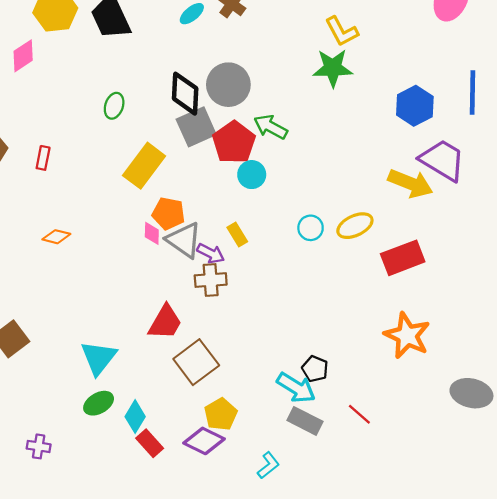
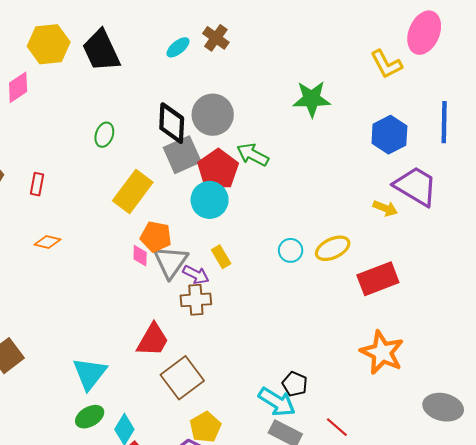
yellow L-shape: (342, 31) -> (386, 64), moved
cyan circle: (252, 175) -> (210, 200), moved, size x1.4
yellow arrow: (410, 183) -> (385, 208), size x0.6
orange diamond: (56, 237) -> (48, 242), moved
gray triangle: (184, 240) -> (171, 262), turned 30

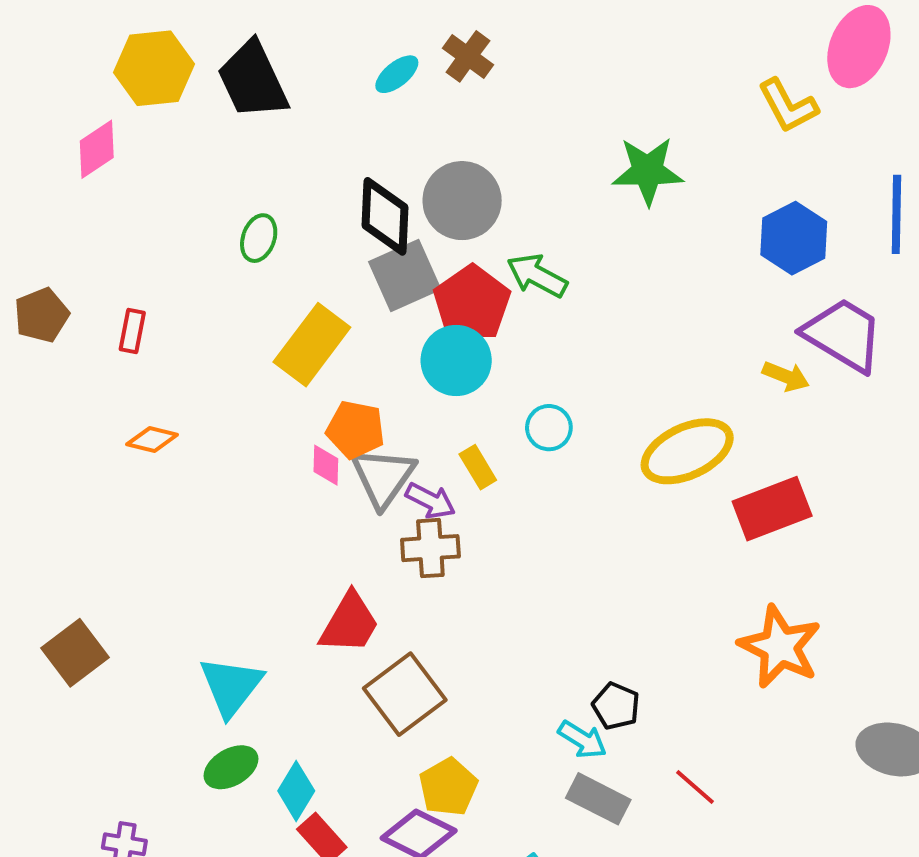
yellow ellipse: (333, 248) -> (687, 451), size x1.4
cyan circle: (291, 250) -> (549, 428), moved
cyan arrow: (277, 402) -> (582, 740), size x0.7

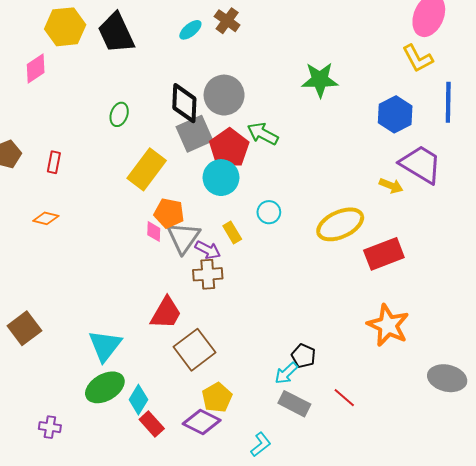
yellow L-shape: (788, 106) -> (418, 58), moved
orange diamond: (152, 439) -> (46, 218), moved
cyan arrow: (582, 740) -> (286, 373), turned 105
green ellipse: (231, 767) -> (105, 387), size x1.4

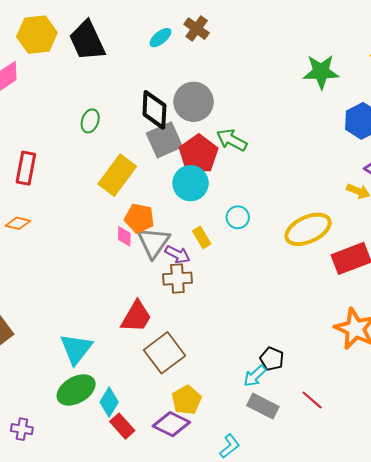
green star: (320, 80) -> (321, 72), moved
red rectangle: (54, 162) -> (26, 168), size x1.5

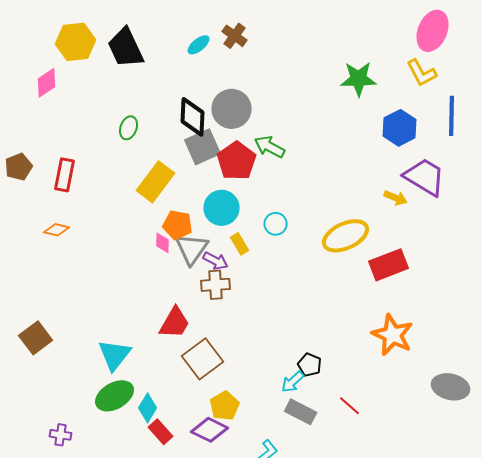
cyan circle: (191, 183) -> (222, 208), moved

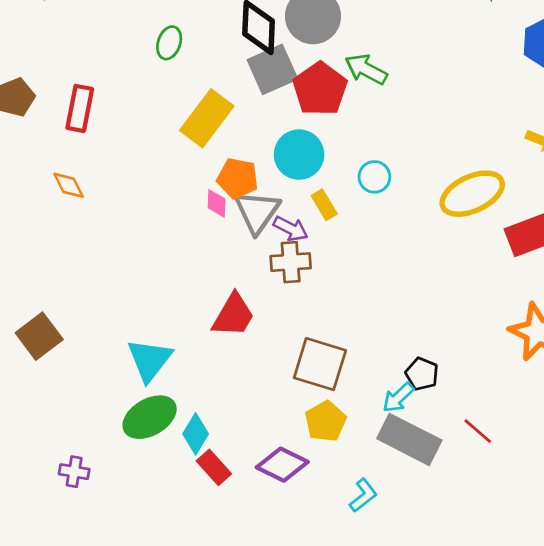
orange diamond: (57, 230) -> (69, 185), turned 50
brown square: (203, 359) -> (320, 364), moved, turned -36
yellow pentagon: (225, 406) -> (326, 421), moved
gray rectangle: (301, 412) -> (409, 439), size x1.4

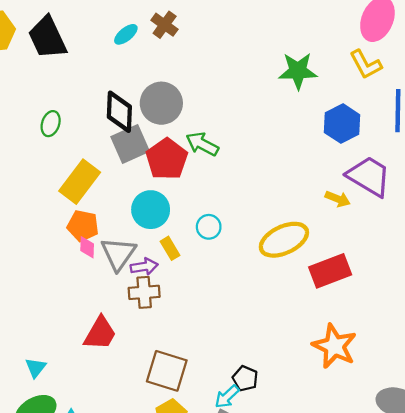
orange pentagon: (238, 178) -> (83, 226), moved
purple arrow: (291, 229) -> (144, 267), turned -36
cyan triangle: (150, 360) -> (36, 368), size x0.6

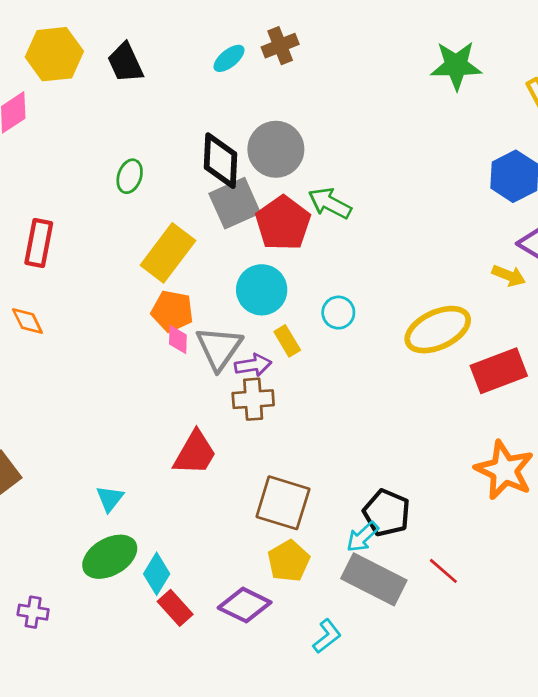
brown cross: (165, 25) -> (280, 46), turned 32
black trapezoid: (47, 38) -> (125, 63), size x0.7
green star: (298, 71) -> (456, 65), moved
black pentagon: (245, 378) -> (387, 513), size x1.4

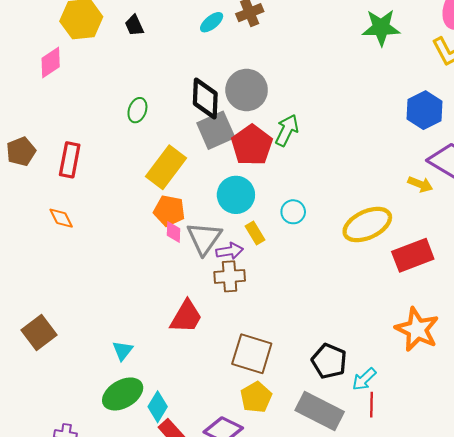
black trapezoid: (125, 63) -> (134, 25), size x0.7
green arrow: (330, 203) -> (287, 130), turned 88
cyan arrow: (362, 537) -> (364, 379), moved
red line: (443, 571) -> (372, 405), turned 50

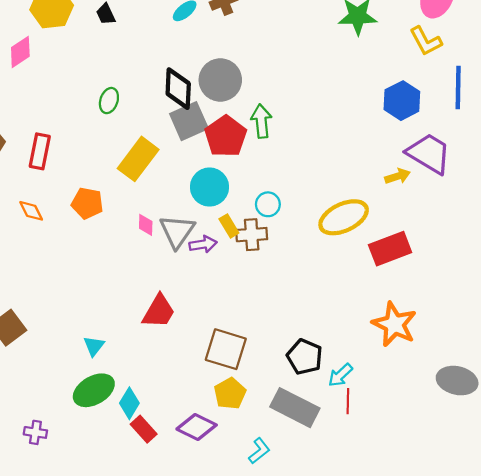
green arrow: (287, 130) -> (261, 121), turned -32
yellow arrow: (420, 184) -> (398, 176), turned -40
orange pentagon: (169, 211) -> (87, 203), moved
brown cross: (230, 276) -> (252, 235), moved

